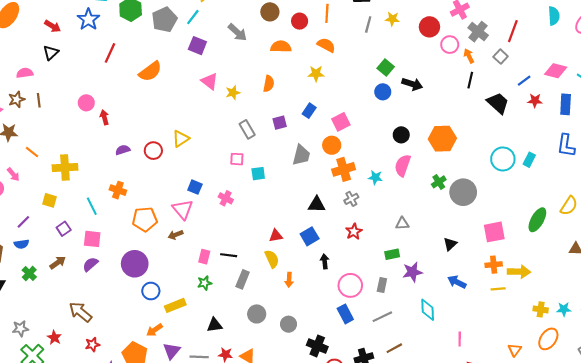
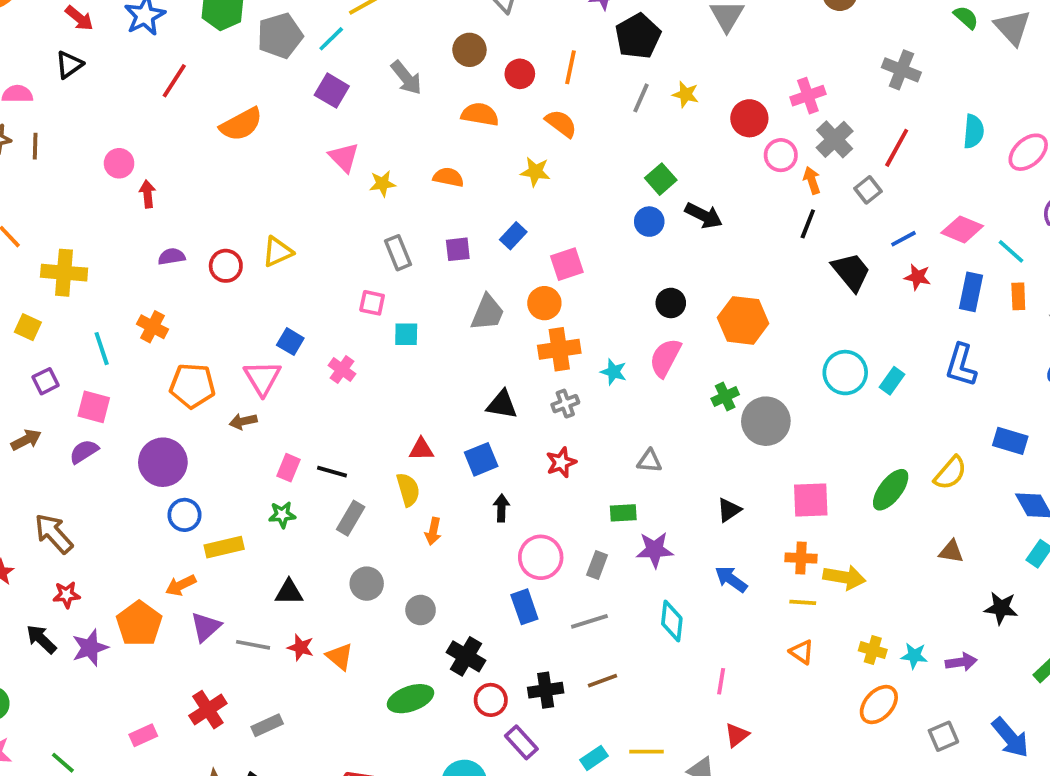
orange semicircle: (269, 84) -> (448, 177), turned -98
orange triangle: (515, 350) -> (802, 652), moved, turned -40

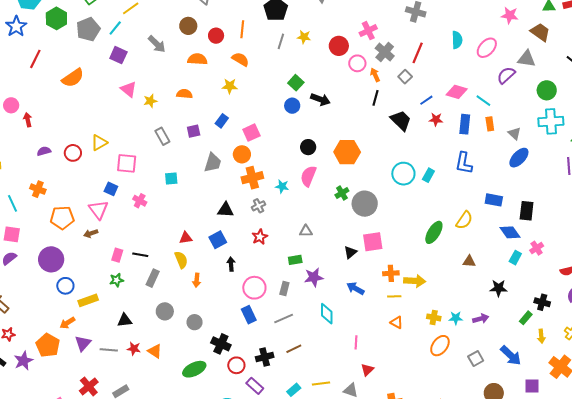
pink square: (372, 303) -> (127, 163), moved, size x1.5
pink square: (811, 500) -> (373, 242), moved

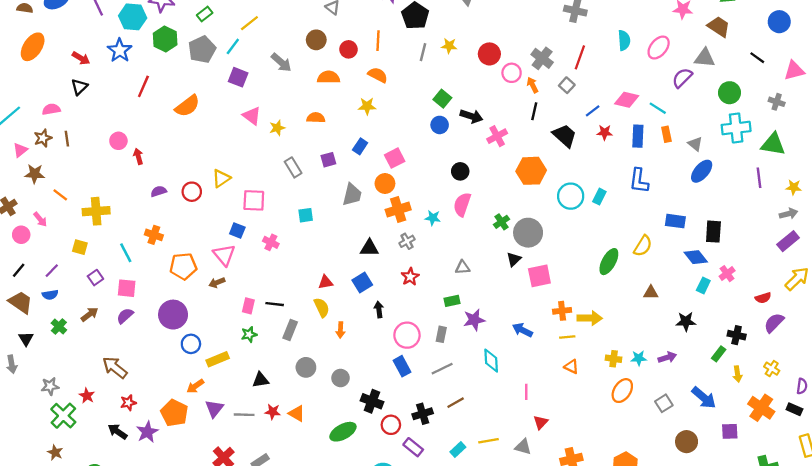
pink cross: (368, 31) -> (497, 136), moved
orange hexagon: (347, 152) -> (531, 171), moved
black triangle: (350, 252) -> (514, 259), moved

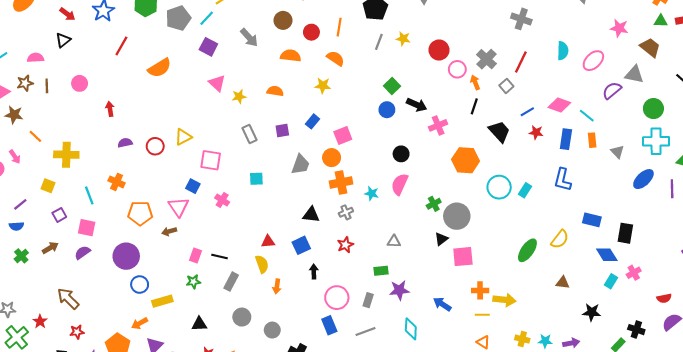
pink circle: (118, 141) -> (80, 83), moved
blue ellipse: (702, 171) -> (643, 179), moved

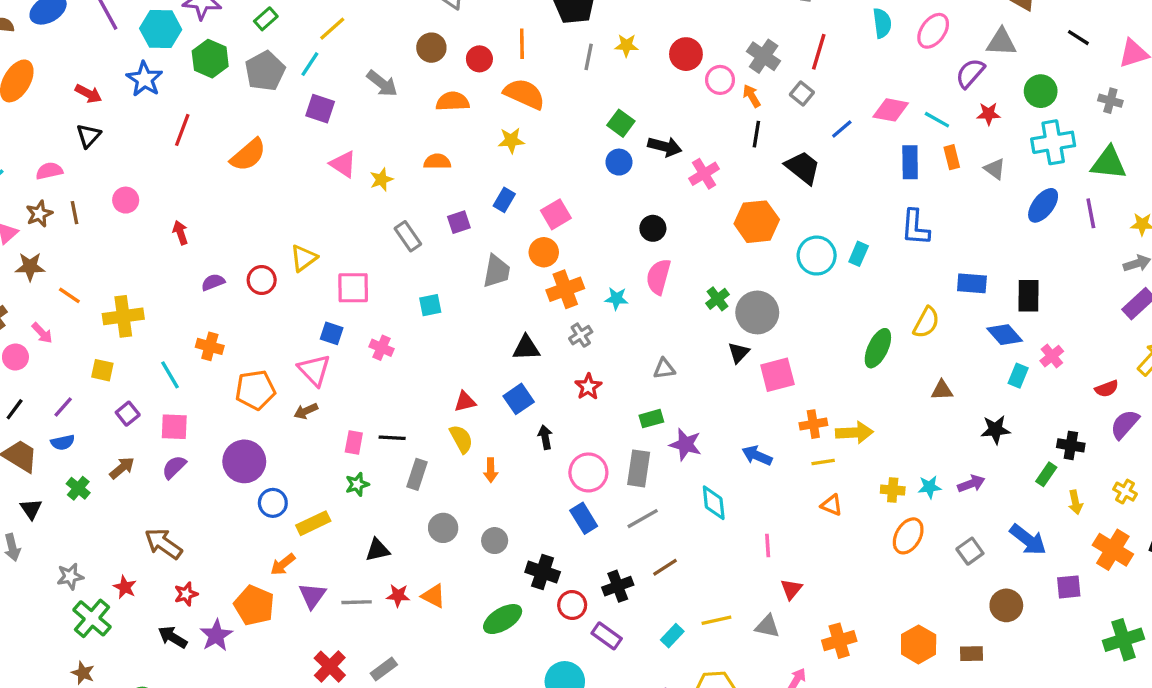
orange semicircle: (336, 58) -> (524, 94), size x1.4
red star: (536, 132) -> (989, 114), moved
purple star: (399, 290) -> (685, 444), turned 30
gray rectangle: (368, 300) -> (639, 468), size x1.5

